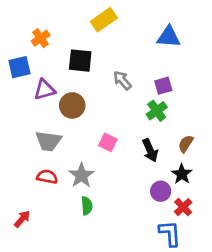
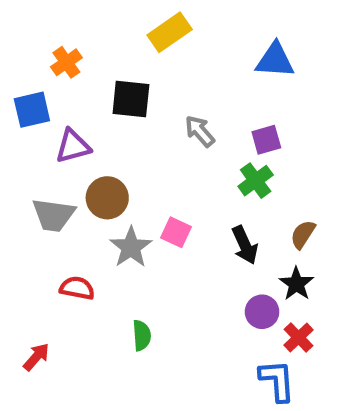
brown circle: (72, 105) -> (107, 198), moved
gray trapezoid: (48, 141) -> (53, 215), moved
gray star: (81, 175) -> (131, 247), moved

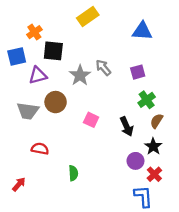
black square: (131, 99) -> (53, 51), moved
green cross: (256, 181) -> (147, 100), moved
gray star: (131, 247) -> (80, 75), moved

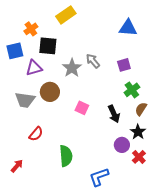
yellow rectangle: (88, 17) -> (66, 15), moved
red semicircle: (40, 149) -> (36, 134), turned 119
green semicircle: (73, 173) -> (66, 156), size x1.5
blue L-shape: (143, 196) -> (99, 177), moved, turned -105

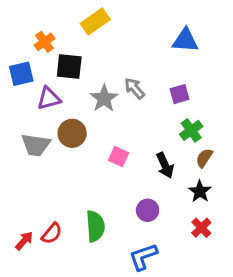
red semicircle: (36, 134) -> (52, 233), moved
purple circle: (122, 145) -> (148, 210), moved

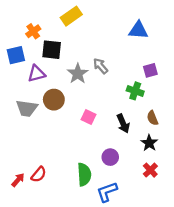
purple square: (180, 94) -> (150, 70), moved
green cross: (191, 130) -> (135, 91), moved, turned -35
brown semicircle: (204, 158) -> (153, 118), turned -56
green semicircle: (95, 226) -> (84, 174), moved

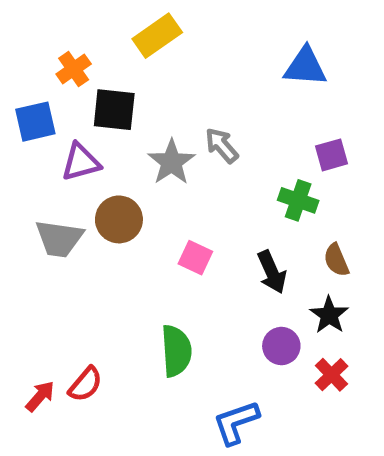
purple circle: (110, 157) -> (281, 346), moved
green semicircle: (84, 174) -> (176, 351), moved

